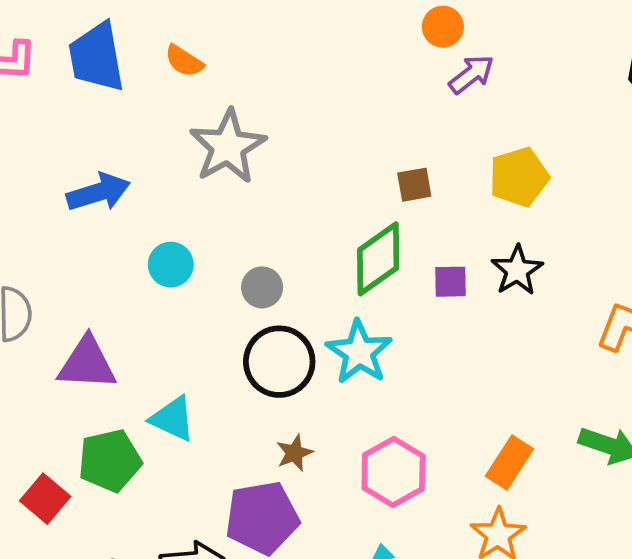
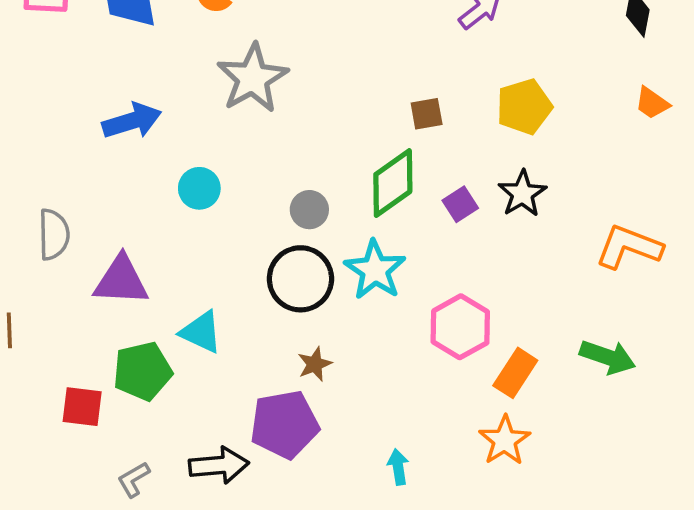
purple square: (450, 282) -> (460, 204), turned -32
gray circle: (262, 287) -> (309, 210), moved
pink hexagon: (393, 472) -> (460, 327), moved
red square: (45, 499) -> (82, 407), turned -33

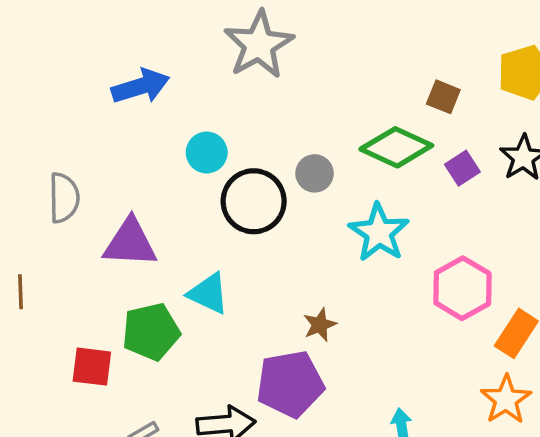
brown square: (427, 114) -> (443, 97), moved, turned 32
green diamond: (393, 183) -> (396, 147), turned 60
black circle: (300, 279) -> (254, 201), moved

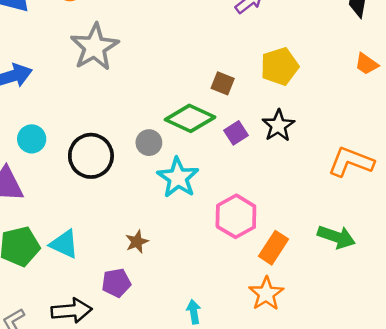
cyan circle: (207, 153) -> (32, 139), moved
gray circle: (315, 173) -> (149, 143), moved
cyan triangle: (208, 293) -> (64, 244), moved
purple pentagon: (290, 384) -> (116, 283), size x0.6

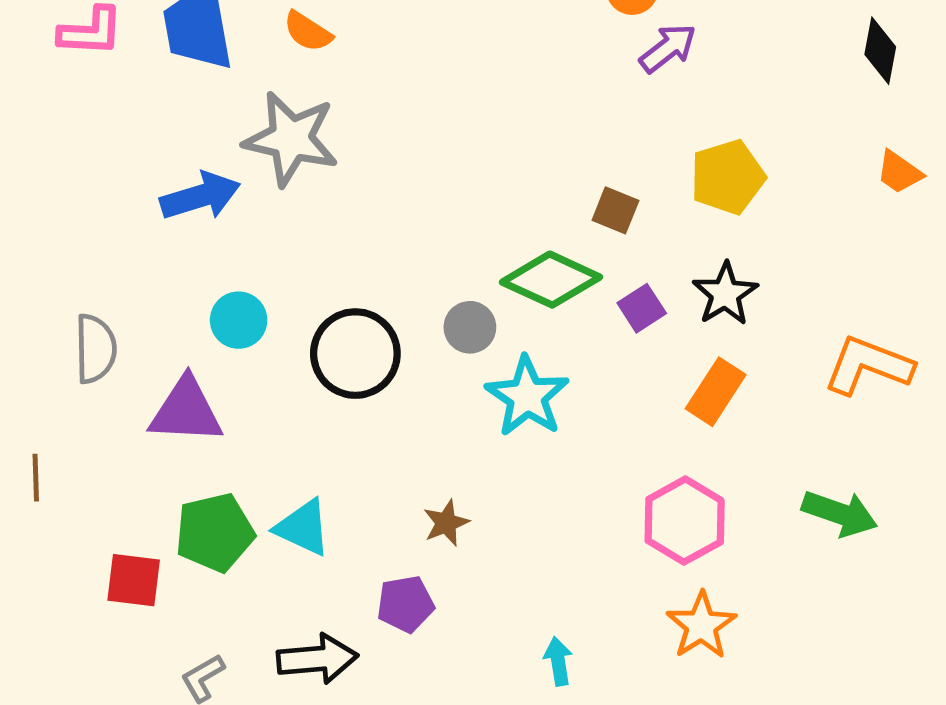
gray star: (95, 47) -> (291, 139), moved, turned -30
pink hexagon: (236, 216) -> (685, 521), moved
orange rectangle: (273, 248) -> (716, 392), moved

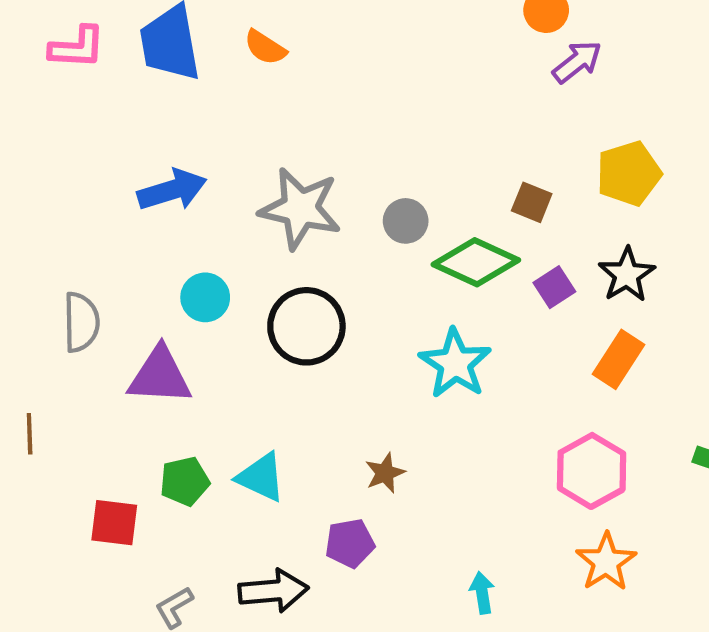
gray star: (291, 139) -> (300, 209), moved
gray circle: (470, 327) -> (406, 221), moved
green pentagon: (215, 532) -> (185, 481), size x0.7

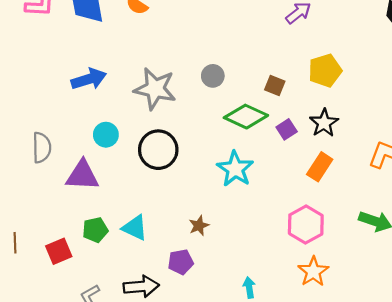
gray circle: (406, 221) -> (213, 76), moved
brown line: (30, 434) -> (15, 243), moved
red square: (114, 523) -> (59, 251), turned -30

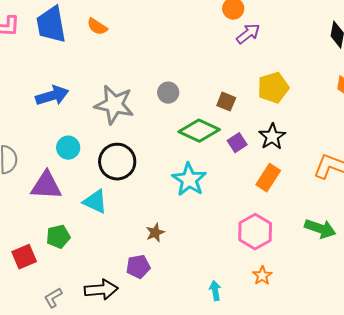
cyan triangle: (135, 228) -> (95, 202), moved
orange star: (313, 272) -> (262, 276), size x0.7
cyan arrow: (249, 288) -> (215, 291), moved

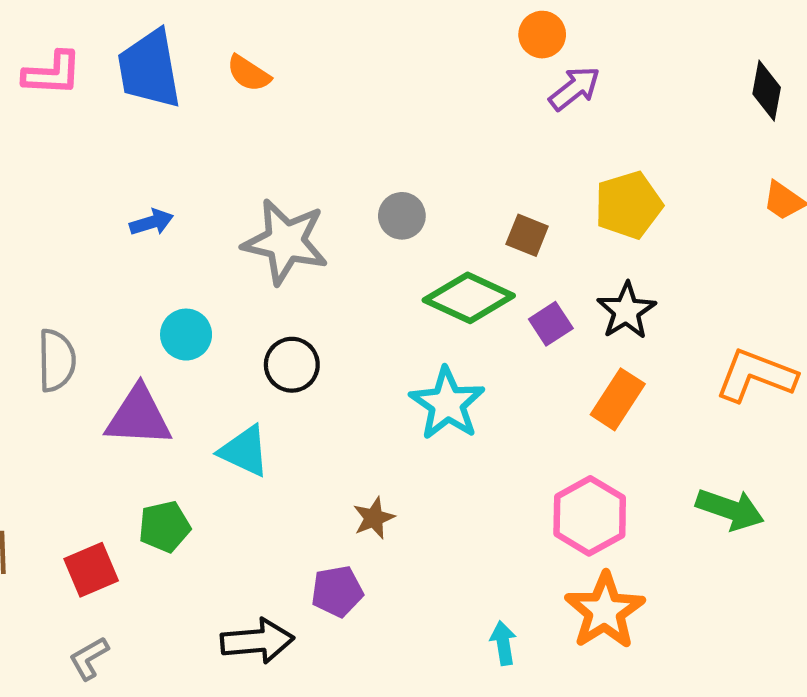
blue arrow: (52, 96) -> (152, 222), size x0.6
black circle: (117, 162) -> (292, 365), size x0.7
orange star: (262, 276) -> (605, 611), size x1.8
gray L-shape: (53, 298) -> (89, 658), moved

